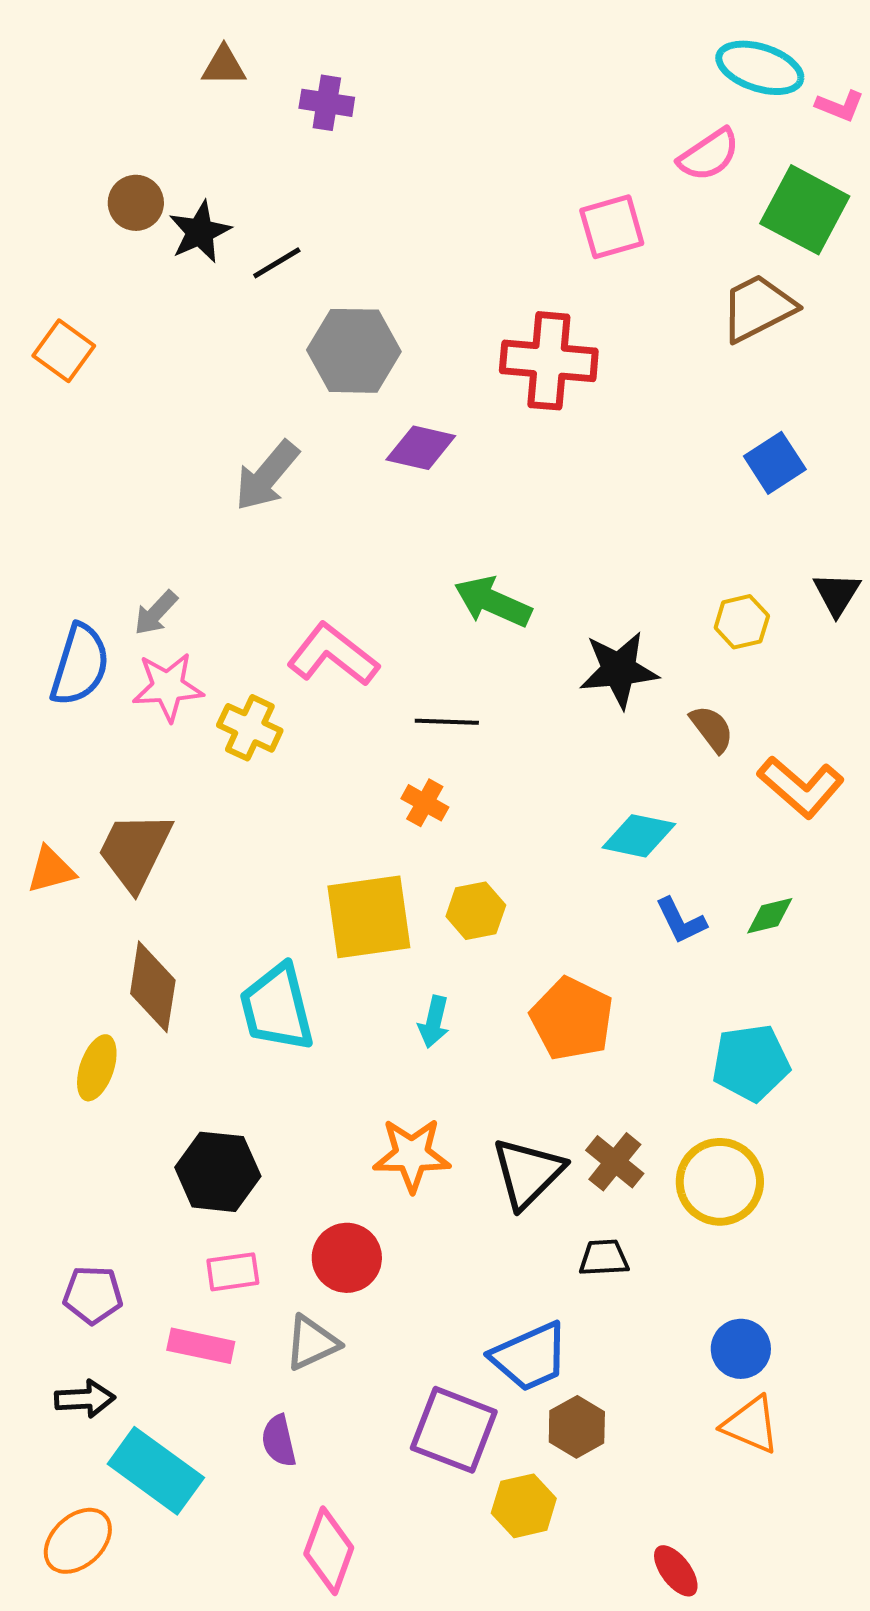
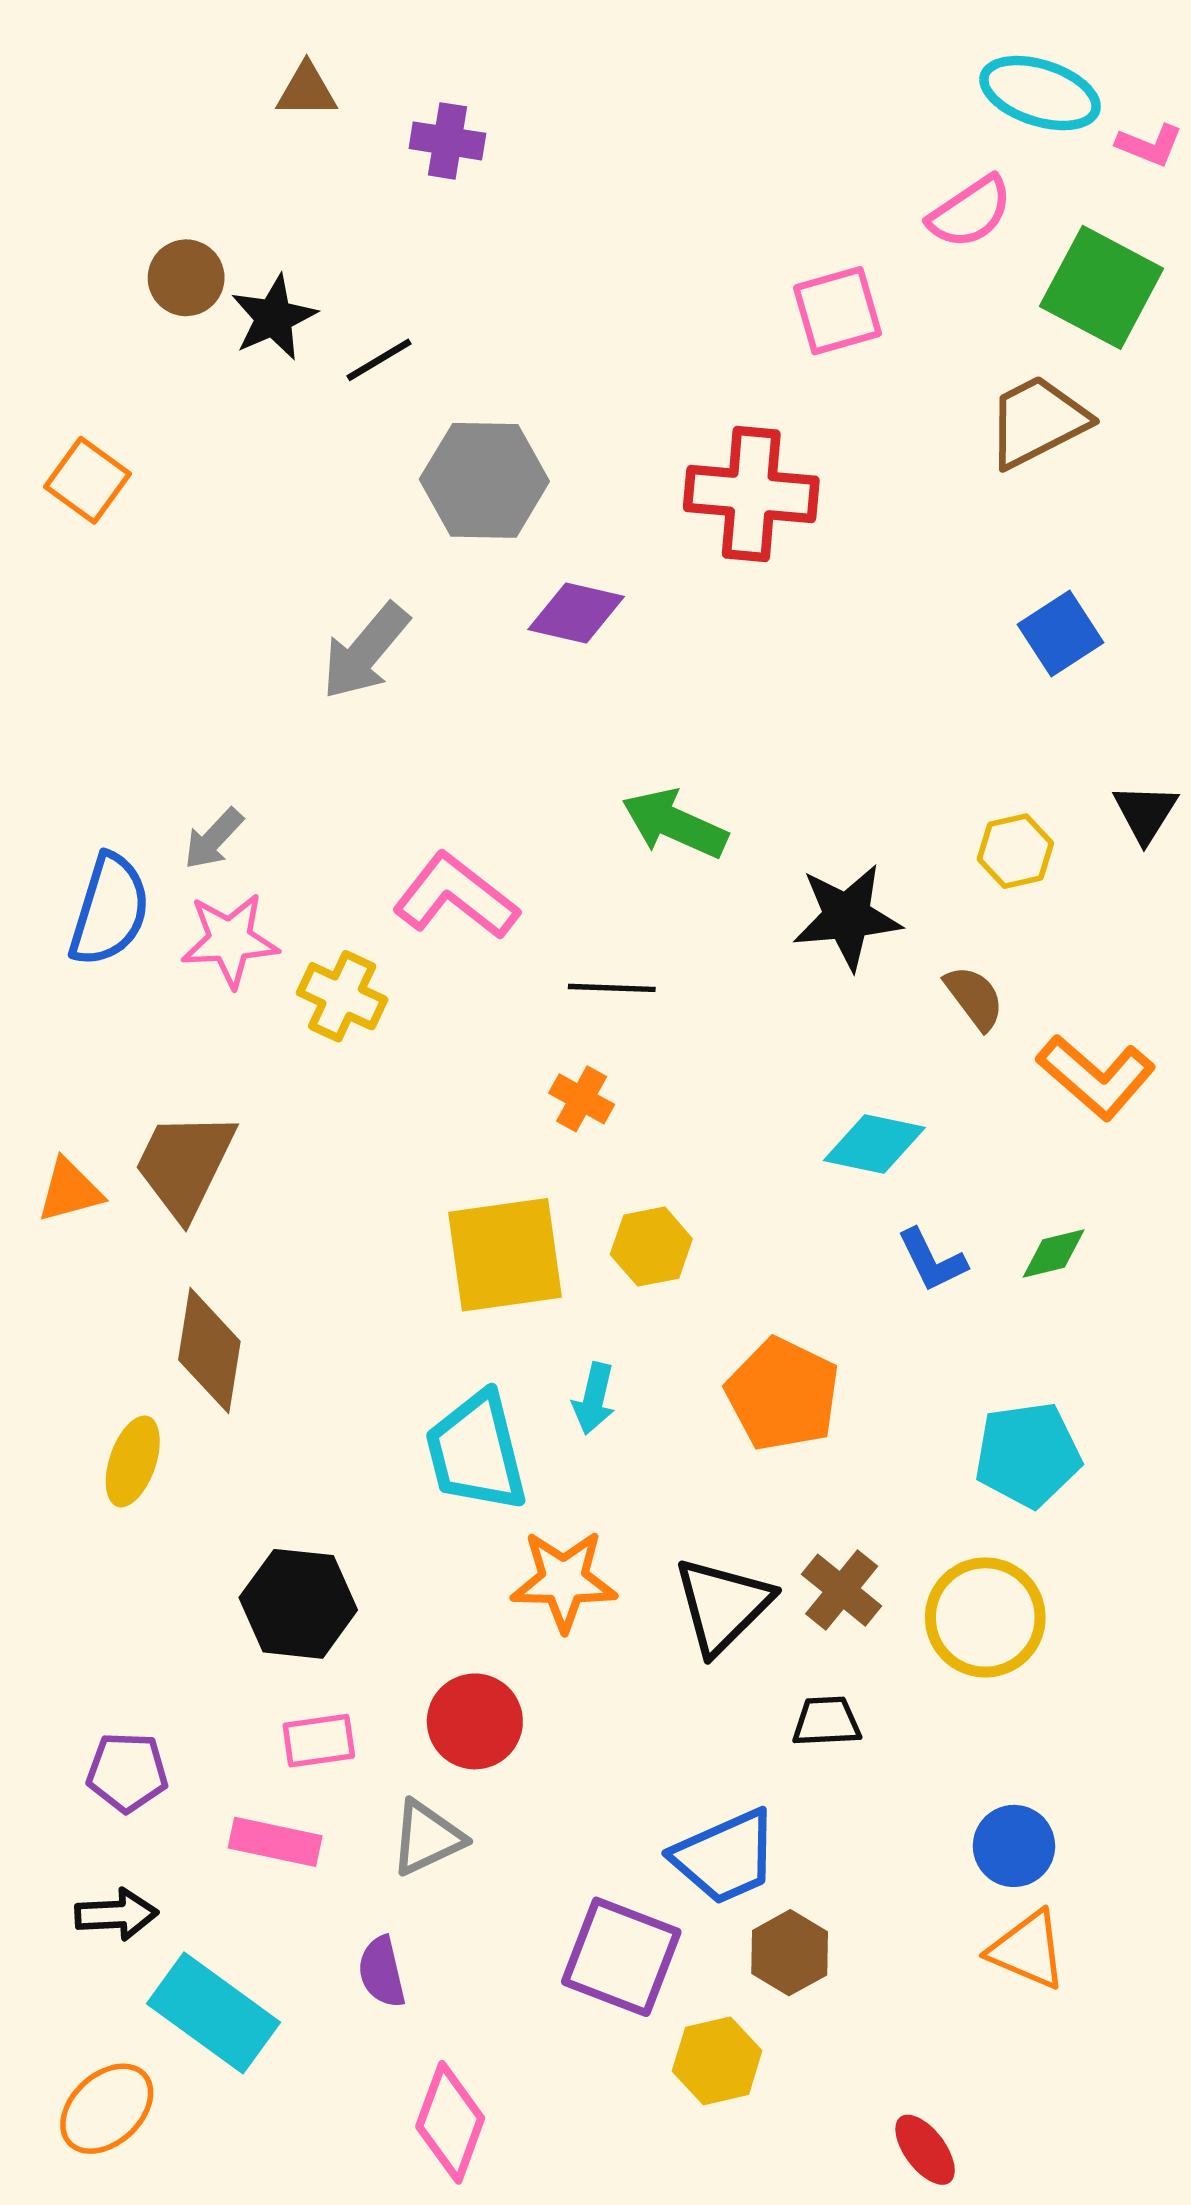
cyan trapezoid: (277, 1008) -> (476, 1452), moved

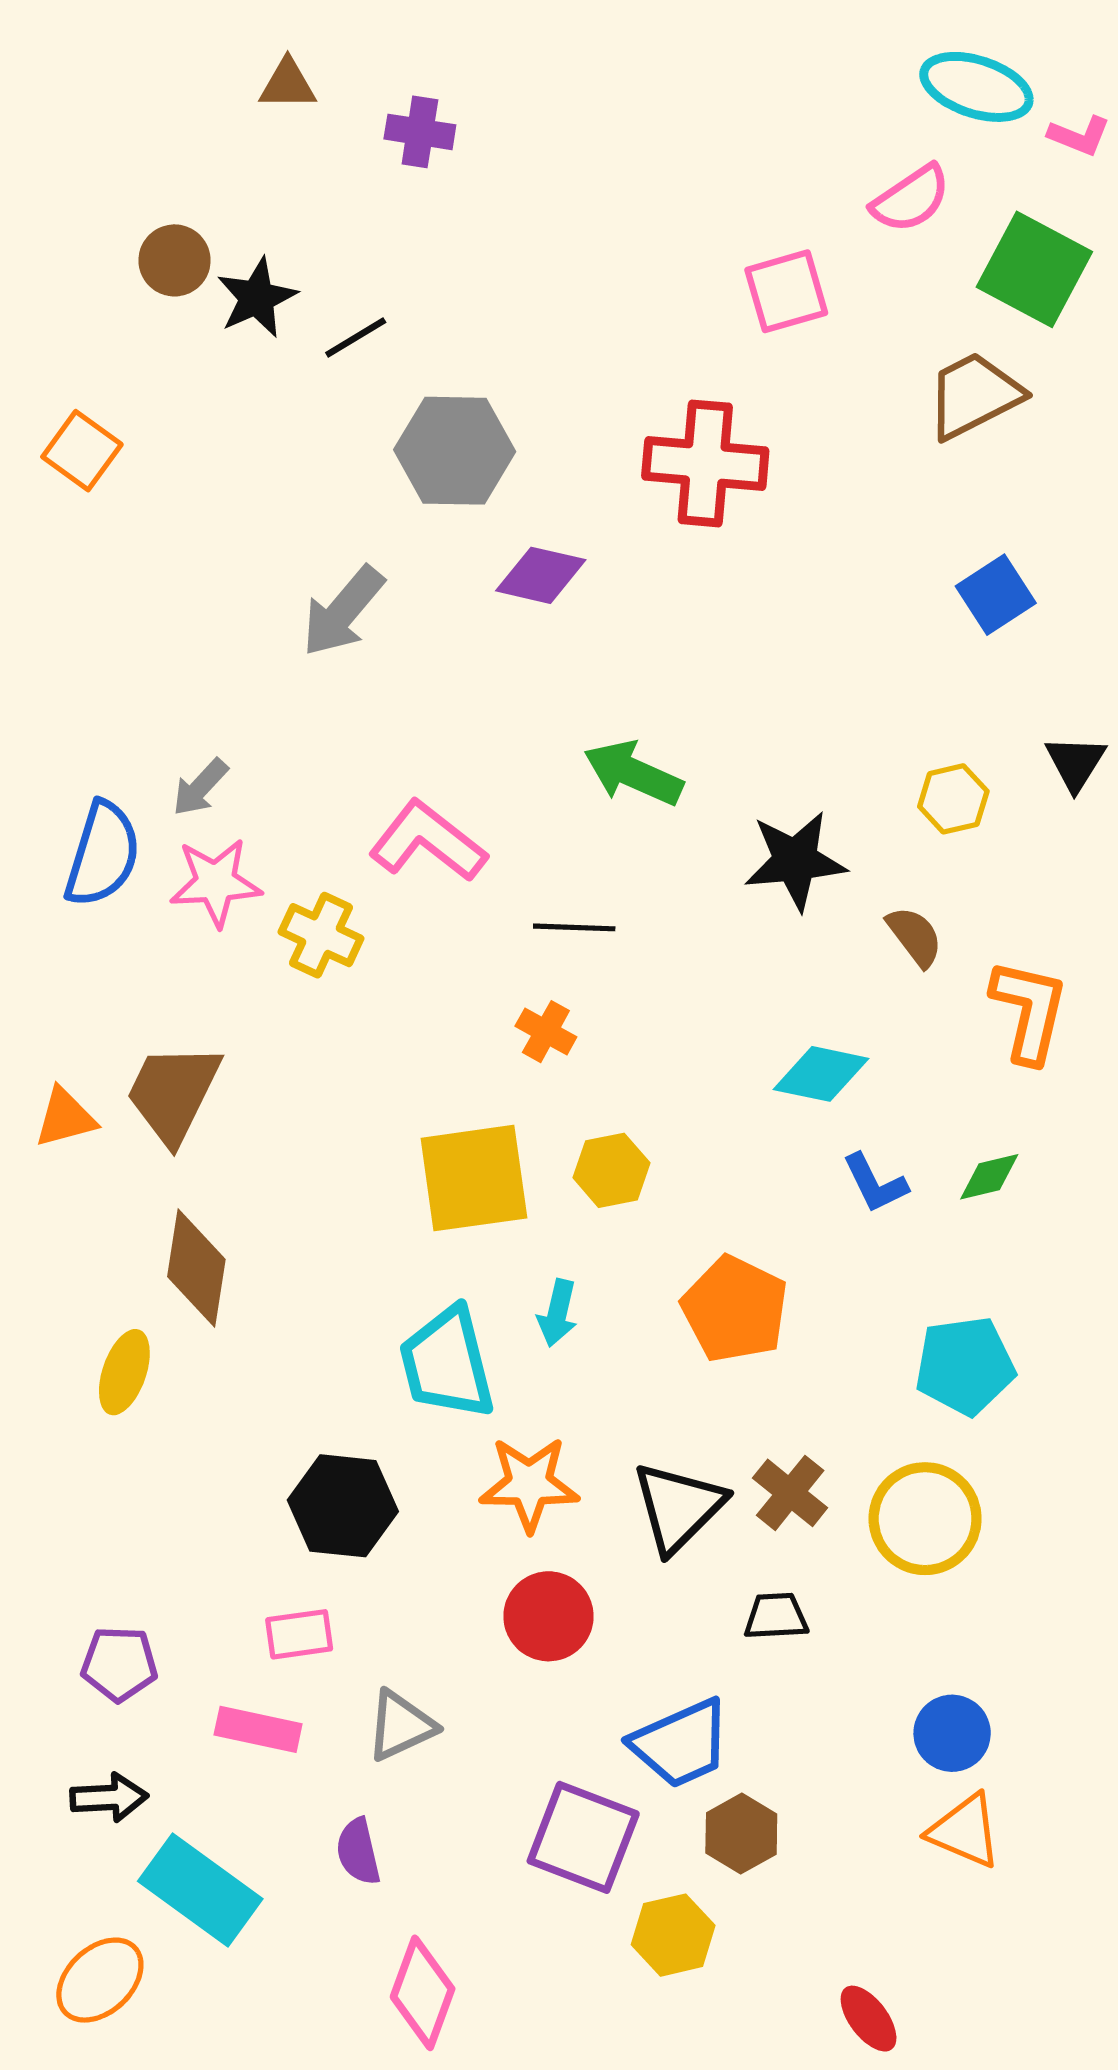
orange L-shape: (1096, 1077) -> (1029, 1011), turned -118
black hexagon: (298, 1604) -> (343, 1506), moved
red circle: (475, 1721) -> (548, 1616), moved

